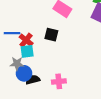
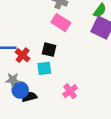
cyan square: (27, 51) -> (44, 68), moved
pink cross: (59, 81) -> (70, 91), moved, turned -32

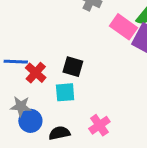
pink rectangle: (61, 23) -> (123, 27), moved
black semicircle: (29, 97) -> (59, 133), moved

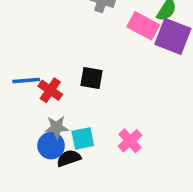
cyan square: (65, 92) -> (83, 138), moved
gray star: (21, 106) -> (57, 127), moved
black semicircle: (59, 133) -> (69, 158), moved

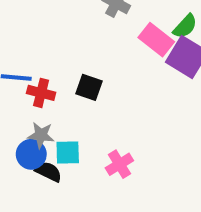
red cross: (50, 90) -> (41, 93), turned -30
black semicircle: (69, 158) -> (48, 172), turned 35

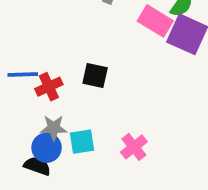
red cross: (41, 93) -> (49, 87), turned -32
black semicircle: (48, 172) -> (37, 166), moved

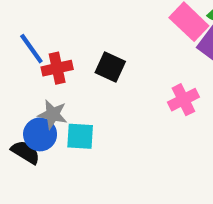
blue line: (23, 74) -> (31, 49), turned 44
pink cross: (134, 147) -> (183, 100), moved

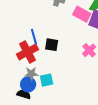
blue line: (31, 49) -> (34, 37), moved, turned 35
red cross: (57, 68) -> (27, 52), size x1.5

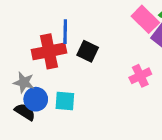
gray star: (31, 74) -> (24, 82), moved

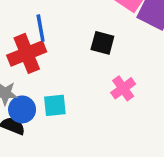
black square: (88, 51) -> (102, 43), moved
pink cross: (140, 76) -> (123, 88), moved

